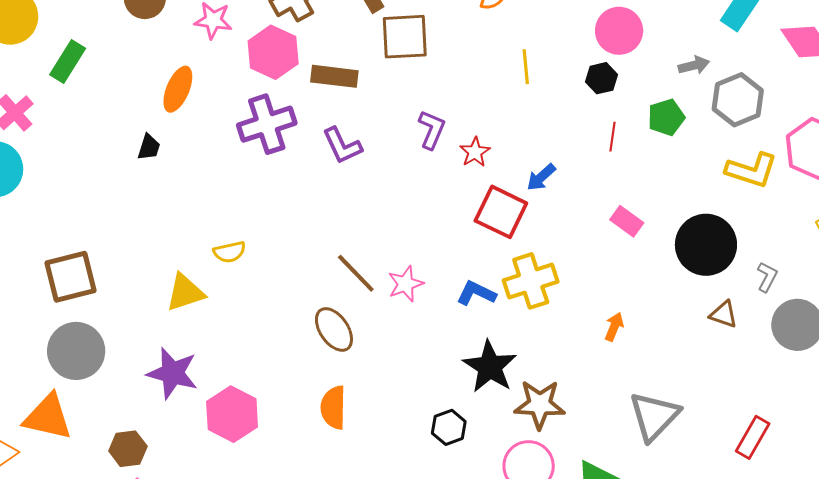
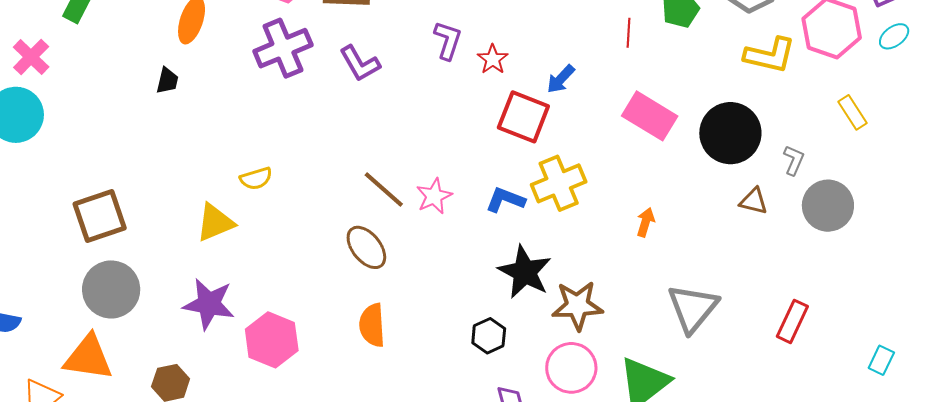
pink rectangle: (627, 221) -> (650, 116), size x1.6

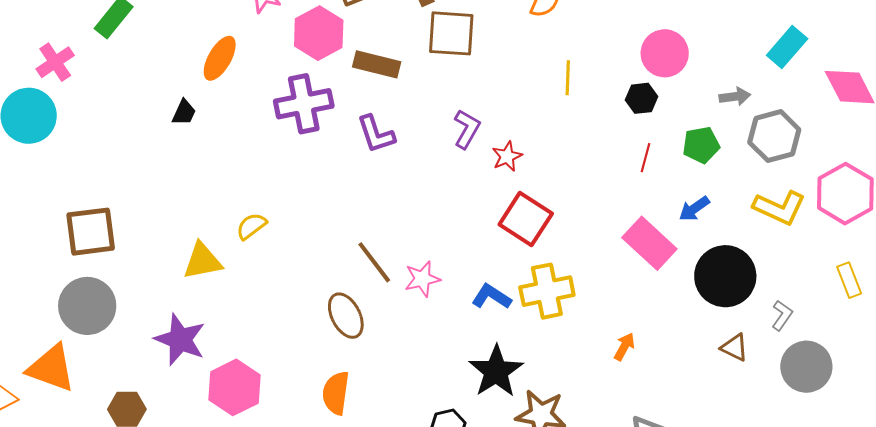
blue arrow: (561, 79) -> (694, 209), moved
yellow semicircle: (256, 179) -> (251, 226), turned 148

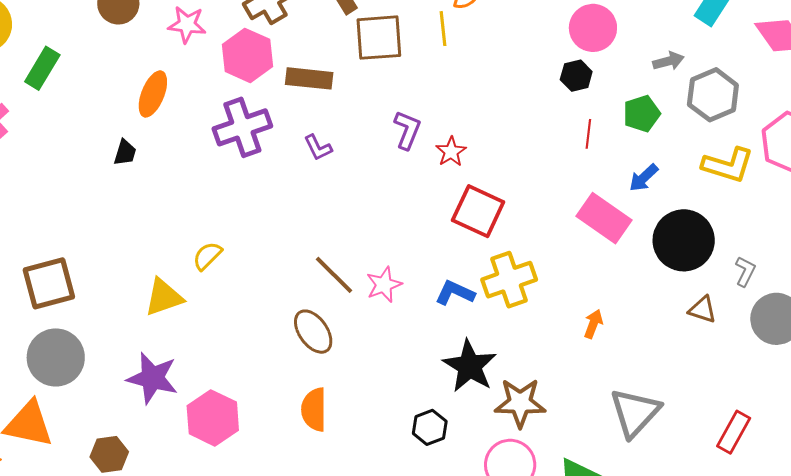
yellow line: (568, 78) -> (443, 29), moved
purple L-shape: (376, 134) -> (318, 148), size x0.7

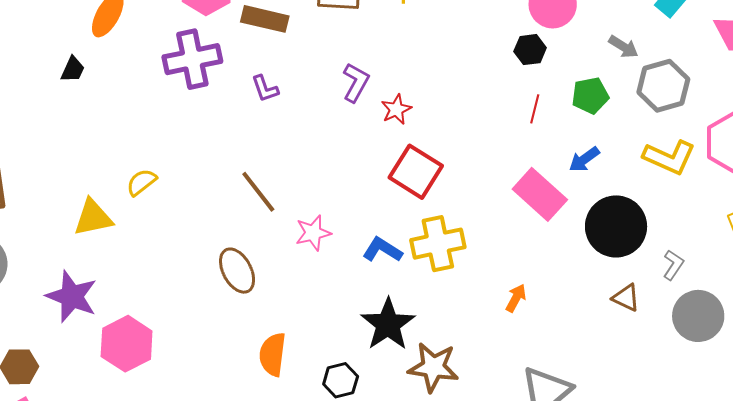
gray arrow: (668, 61) -> (623, 47), turned 40
brown line: (334, 275) -> (258, 192), moved
orange semicircle: (314, 410) -> (273, 354), moved

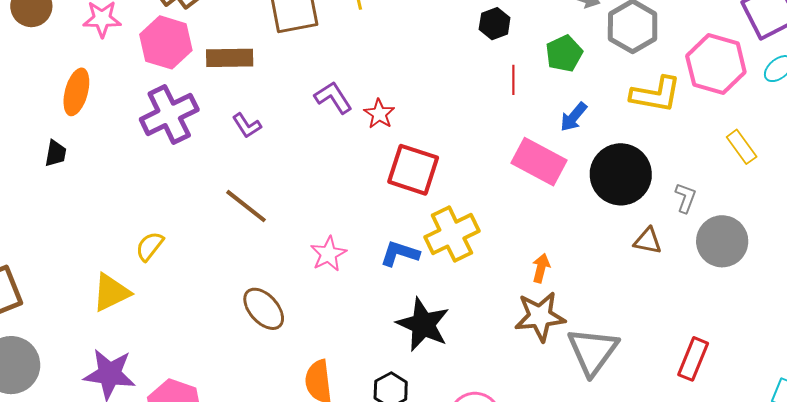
purple L-shape: (356, 82) -> (333, 98), turned -48
brown line: (258, 192) -> (246, 206), moved
brown star: (433, 367) -> (540, 316), moved

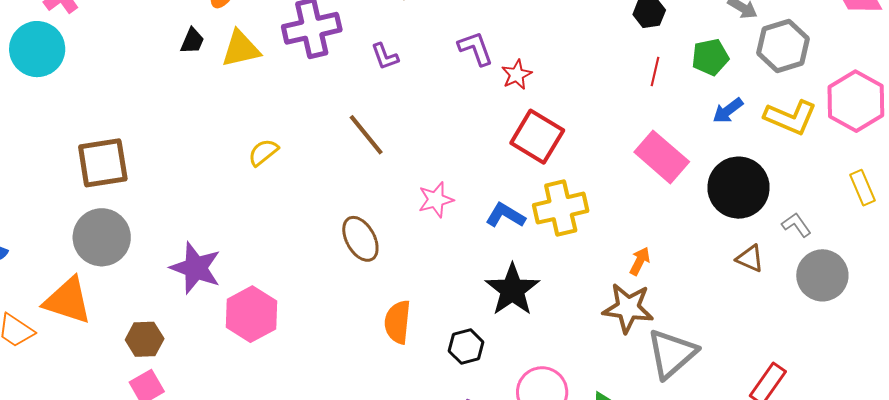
blue arrow: (574, 117) -> (728, 111), moved
gray L-shape: (686, 198) -> (796, 225), turned -68
yellow triangle: (111, 292) -> (241, 49), moved

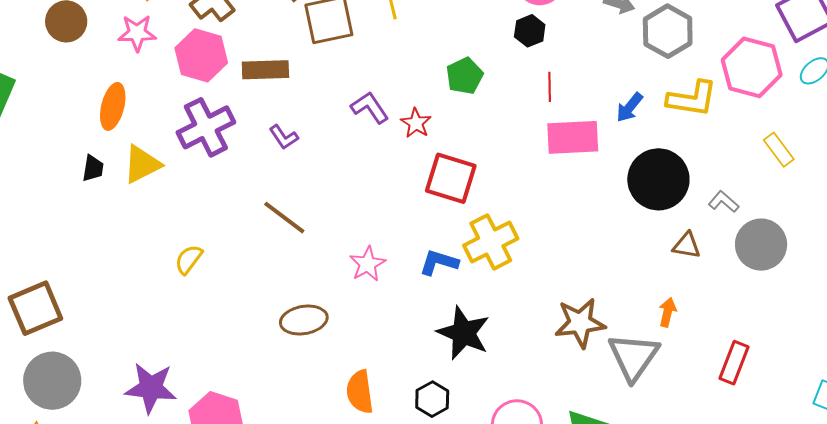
green pentagon: (710, 57) -> (465, 76), moved
pink rectangle: (662, 157) -> (573, 137), moved, turned -30
brown ellipse: (360, 239) -> (304, 320), turned -57
orange arrow: (640, 261) -> (667, 312), moved

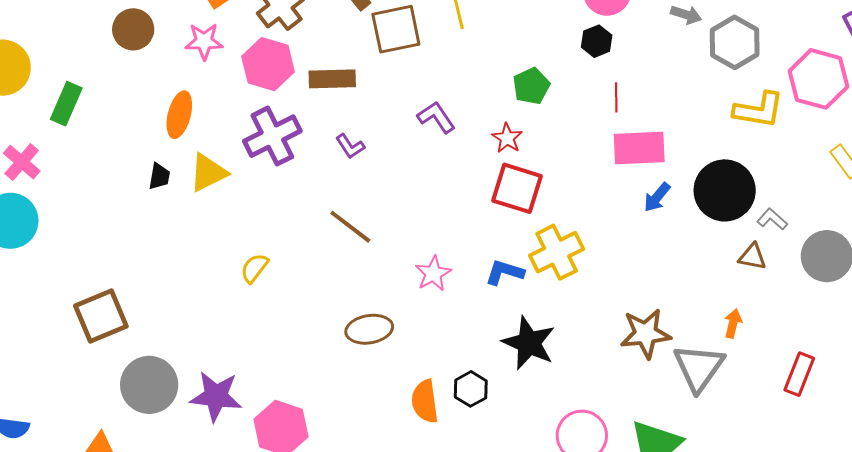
blue arrow: (630, 107) -> (657, 197), moved
red star: (416, 123) -> (507, 138), moved
gray L-shape: (724, 202) -> (772, 219), moved
gray circle: (52, 381) -> (149, 385), moved
black hexagon: (432, 399) -> (471, 389), moved

